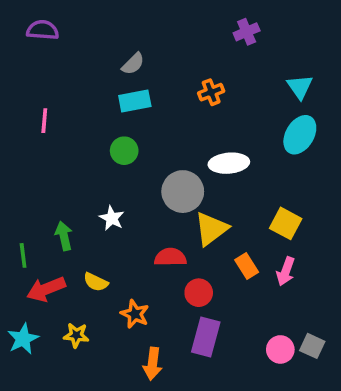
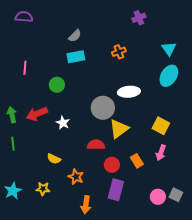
green circle: (124, 151) -> (57, 85), moved
green arrow: (64, 236) -> (12, 115), moved
orange rectangle: (247, 266) -> (137, 161), moved
red arrow: (46, 289) -> (37, 114), moved

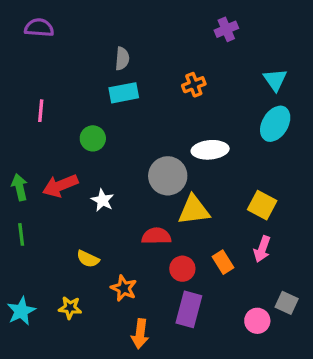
gray semicircle: (75, 36) -> (122, 59), turned -40
yellow triangle: (119, 129) -> (194, 210), turned 30
gray square: (176, 195) -> (287, 303), moved

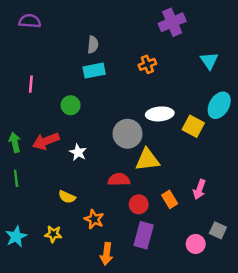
purple cross: (226, 29) -> (172, 22), size x1.5
cyan ellipse: (275, 124) -> (219, 105), moved
yellow square: (262, 205) -> (193, 126), moved

